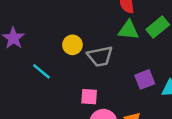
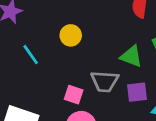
green triangle: (128, 30) -> (131, 56), moved
gray trapezoid: (100, 56) -> (105, 81), moved

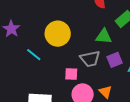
yellow circle: (71, 35) -> (58, 34), size x1.6

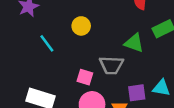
yellow circle: (58, 34) -> (81, 26), size x0.6
purple square: (115, 60) -> (137, 93), moved

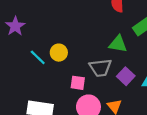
yellow circle: (81, 26) -> (59, 53), moved
purple square: (137, 93) -> (126, 76), moved, turned -30

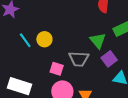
green triangle: (118, 44) -> (98, 41), turned 30
purple square: (126, 76) -> (109, 59), moved

